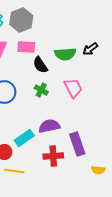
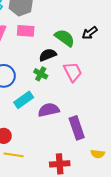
green semicircle: (65, 54) -> (65, 38), turned -140
black semicircle: (40, 65) -> (48, 55), moved, turned 102
cyan rectangle: (24, 138) -> (24, 100), moved
red cross: (53, 156) -> (60, 164), moved

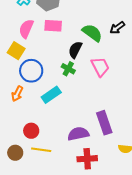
black semicircle: (48, 55) -> (75, 50), turned -42
purple semicircle: (49, 110) -> (78, 134), moved

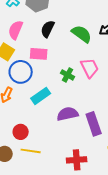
pink rectangle: (53, 26) -> (39, 54), moved
black semicircle: (75, 50) -> (48, 29), moved
green cross: (68, 69) -> (68, 75), moved
purple semicircle: (78, 134) -> (68, 114), moved

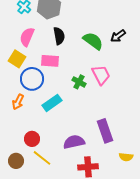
black semicircle: (48, 29) -> (59, 36), turned 144
purple semicircle: (68, 114) -> (74, 142), moved
yellow line: (31, 151) -> (42, 158), turned 30

